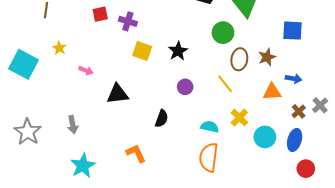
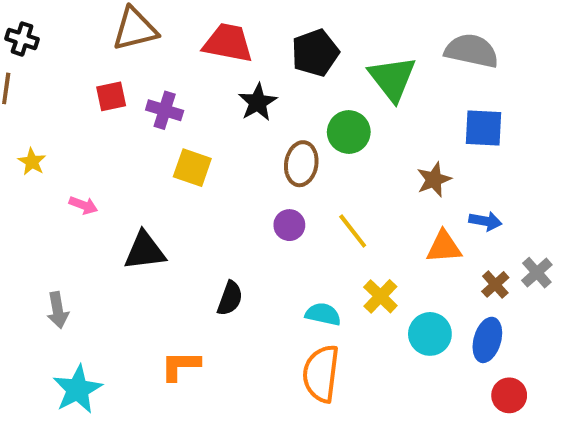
black star: (178, 51) -> (258, 102), moved
brown ellipse: (239, 59) -> (301, 164), moved
purple circle: (185, 87) -> (289, 225), moved
orange L-shape: (136, 153) -> (180, 366), turned -65

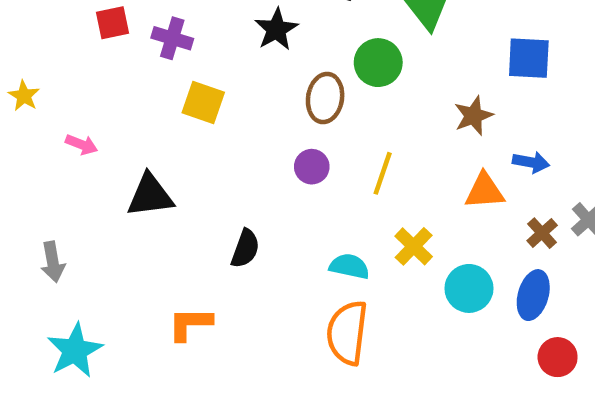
yellow line: (353, 231) -> (383, 173), turned 57

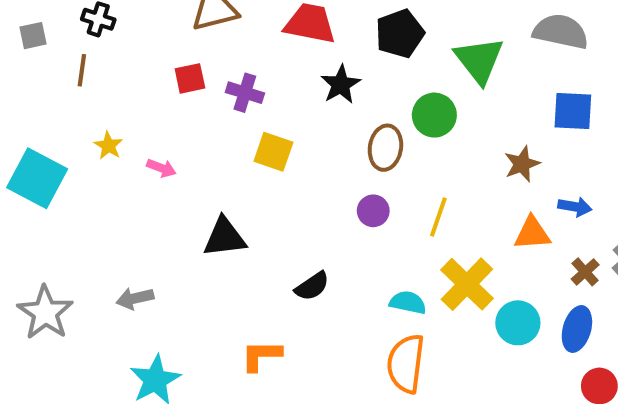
pink arrow: (81, 145) -> (161, 168), moved
yellow cross: (414, 246) -> (467, 284), size x1.5
black semicircle: (245, 249) -> (312, 286), turned 36
gray arrow: (53, 262) -> (135, 298), turned 87

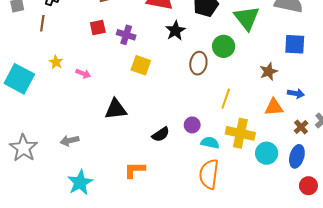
purple circle: (373, 211) -> (192, 125), moved
yellow cross: (467, 284) -> (240, 133), turned -32

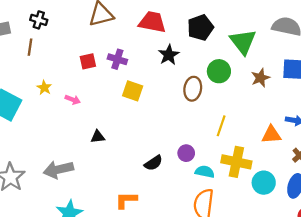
red square: (98, 27) -> (88, 61), moved
brown star: (269, 71) -> (260, 78), moved
black triangle: (116, 109) -> (98, 137), moved, size x0.6
gray arrow: (70, 141) -> (58, 169), size x1.5

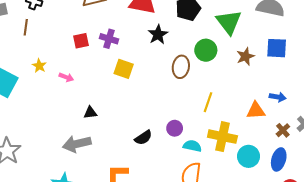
gray arrow: (58, 169) -> (77, 144), moved

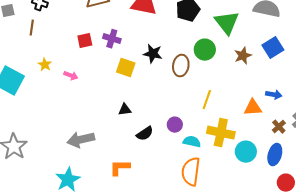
black star: (158, 35) -> (153, 54), moved, turned -30
blue square: (277, 48) -> (273, 48), turned -35
black triangle: (90, 113) -> (125, 110), moved

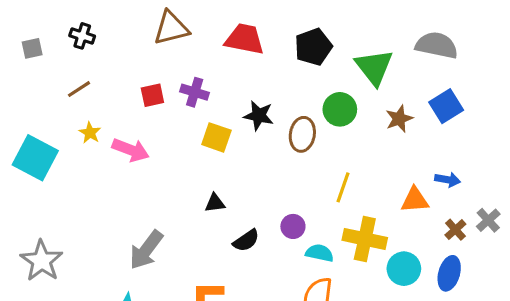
brown line: (32, 28) -> (79, 89), moved, turned 49
pink arrow: (71, 76) -> (131, 150), size x1.6
gray arrow: (81, 140) -> (146, 250), turned -40

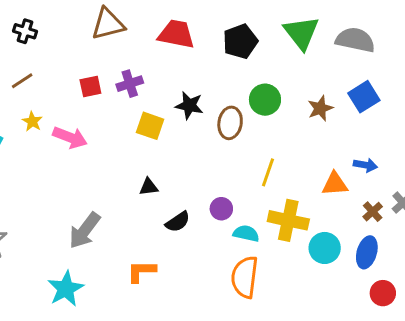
green triangle: (374, 67) -> (301, 33), moved
purple cross: (195, 92) -> (130, 84), turned -35

